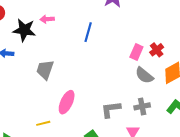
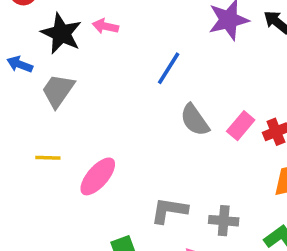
gray trapezoid: (45, 70) -> (58, 91), moved
gray semicircle: (144, 75) -> (195, 120), moved
yellow line: (43, 123) -> (48, 158), moved

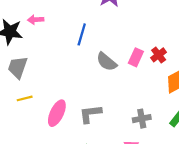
yellow line: (48, 158) -> (25, 98), moved
gray L-shape: (169, 210) -> (90, 114), moved

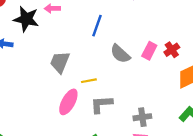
gray trapezoid: (18, 67) -> (60, 62), moved
yellow line: (25, 98) -> (89, 81), moved
gray cross: (142, 119) -> (142, 117), moved

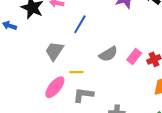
blue line: (97, 26) -> (80, 24), moved
gray semicircle: (120, 54) -> (108, 54), turned -84

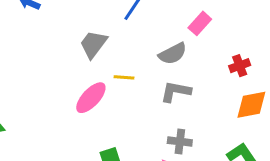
pink rectangle: (134, 56) -> (200, 23), moved
gray L-shape: (83, 95) -> (176, 91), moved

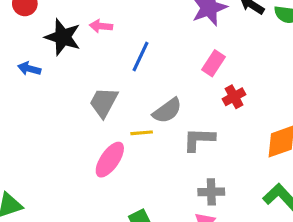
gray semicircle: (173, 54) -> (167, 111), moved
red cross: (240, 66) -> (234, 97), moved

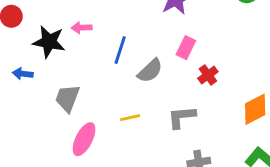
gray trapezoid: (104, 102) -> (67, 98), moved
gray semicircle: (167, 111) -> (150, 71), moved
pink ellipse: (110, 160) -> (84, 139), moved

